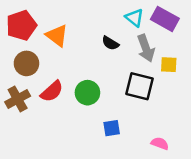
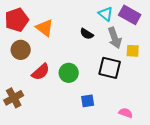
brown cross: (18, 99) -> (14, 98), moved

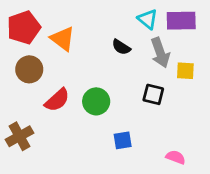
purple rectangle: (130, 15) -> (181, 21), turned -30
black square: (110, 68) -> (153, 94), size x0.7

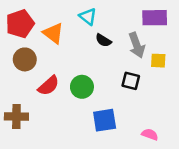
cyan triangle: (148, 19) -> (88, 17), moved
brown cross: (20, 136) -> (16, 117), turned 30
blue square: (123, 140) -> (105, 120), size x1.5

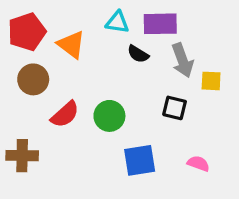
cyan triangle: (88, 17) -> (117, 22), turned -30
purple rectangle: (155, 18) -> (160, 24), moved
pink semicircle: (150, 134) -> (198, 164), moved

